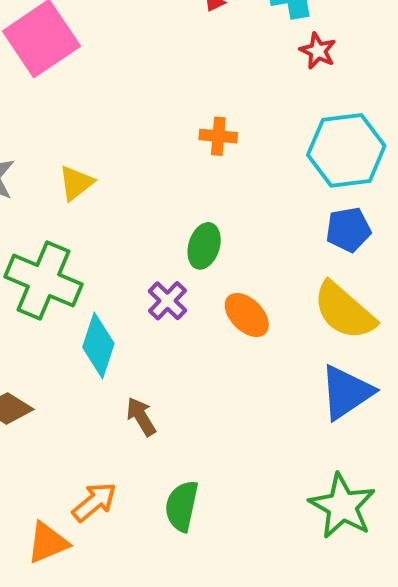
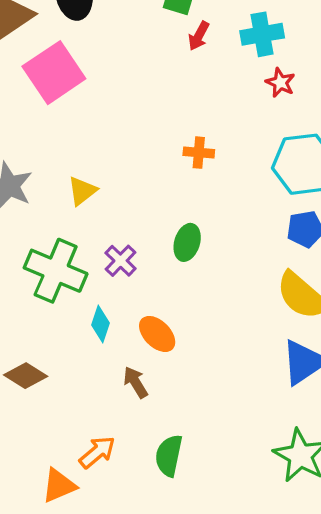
purple cross: (167, 301) -> (121, 261), moved
orange ellipse: (247, 315) -> (157, 334), moved
cyan diamond: (98, 345) -> (101, 324), size x0.7

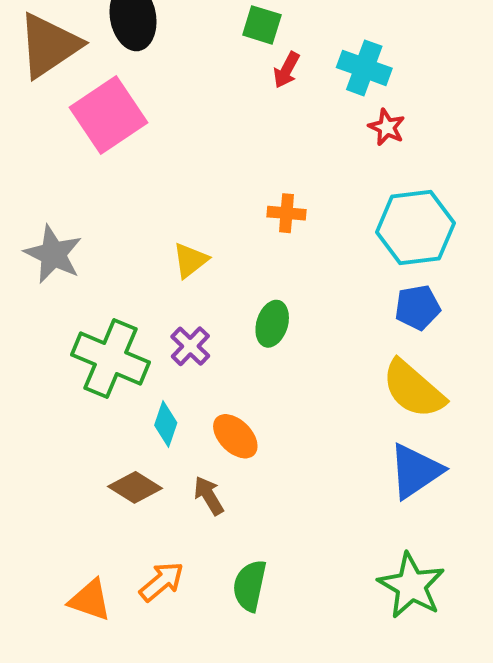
cyan cross: (262, 34) -> (364, 68), turned 30
yellow triangle: (82, 191) -> (190, 260), moved
brown diamond: (26, 376) -> (135, 487), moved
orange triangle: (59, 486) -> (90, 600), moved, turned 42

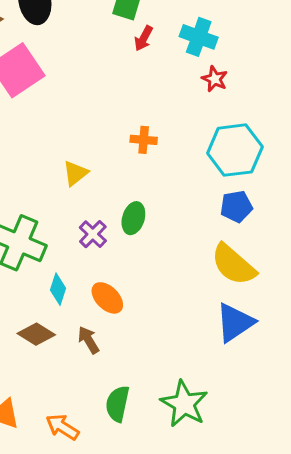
purple cross: (190, 346) -> (93, 234), moved
orange arrow: (162, 582) -> (62, 427), moved, turned -108
green star: (411, 586) -> (184, 404), moved

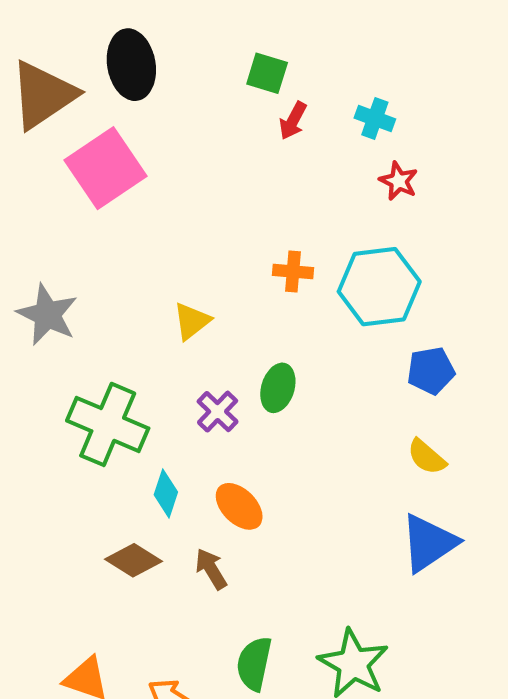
cyan cross: (199, 37) -> (375, 119), size x0.7
cyan hexagon: (235, 150) -> (379, 287), moved
yellow semicircle: (233, 265) -> (427, 457), size x0.6

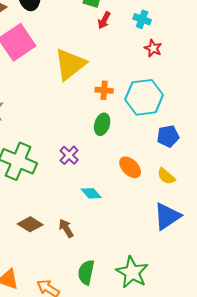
yellow triangle: (192, 321) -> (70, 64), moved, size x1.8
green ellipse: (278, 388) -> (102, 124), moved
cyan diamond: (166, 493) -> (91, 193), moved, turned -60
orange ellipse: (239, 506) -> (130, 167), moved

